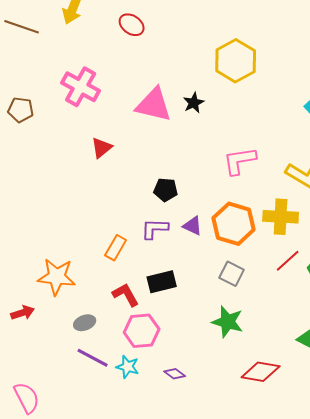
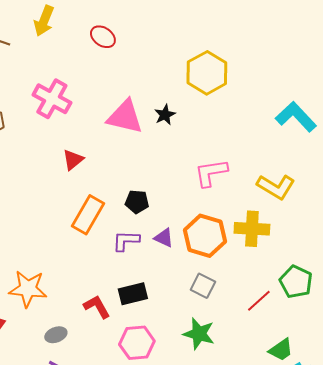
orange rectangle: (116, 248) -> (88, 215), moved, size x1.5
red line: (288, 261) -> (259, 301), moved
pink hexagon: (142, 331) -> (137, 343), moved

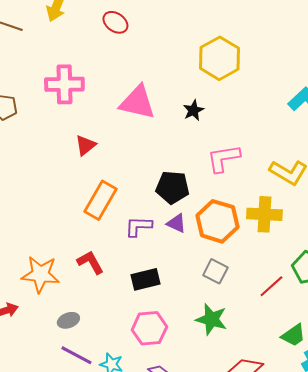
pink cross: (52, 99) -> (64, 84), turned -30
black star: (165, 115) -> (193, 110), moved
black pentagon: (137, 202) -> (172, 187), moved, size x1.4
red L-shape: (97, 307) -> (90, 262), moved

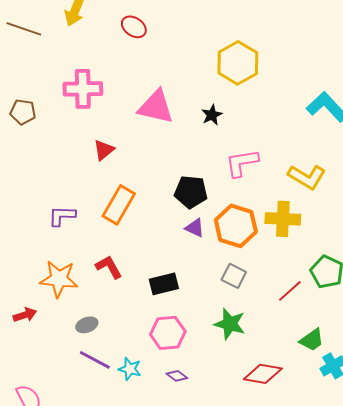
purple L-shape: (138, 226) -> (62, 216), moved

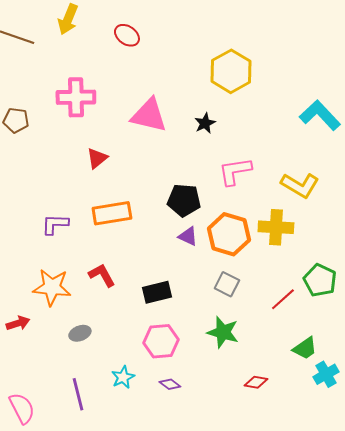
orange rectangle: (119, 205) -> (112, 213), turned 51
purple line: (95, 360) -> (78, 394), moved, turned 48
cyan star: (130, 369) -> (123, 377), turned 30
red diamond: (263, 374) -> (256, 382), size x0.6

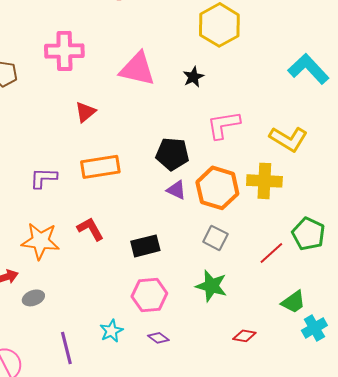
gray ellipse: (80, 333) -> (33, 298), moved

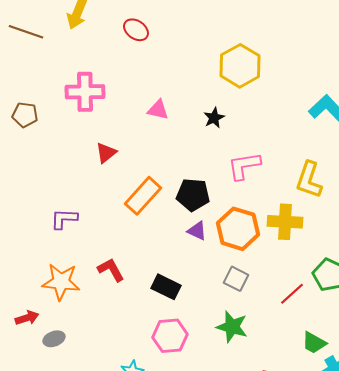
pink triangle: (137, 69) -> (158, 110), size x0.6
yellow L-shape: (288, 139) -> (309, 180), turned 78
orange rectangle: (100, 167) -> (143, 196), moved, turned -39
black rectangle: (145, 246) -> (166, 287), turned 40
green trapezoid: (293, 302) -> (314, 343), turned 64

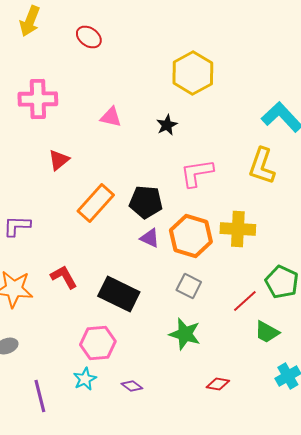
yellow L-shape: (309, 180) -> (262, 166), moved
black rectangle: (166, 287) -> (119, 294), size x1.4
pink hexagon: (170, 336) -> (98, 343), moved
green trapezoid: (314, 343) -> (267, 332), moved

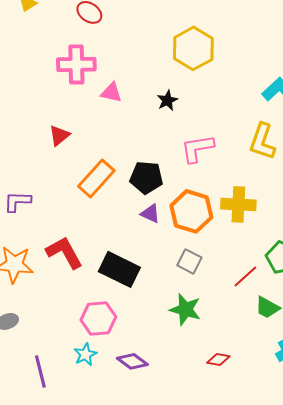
pink cross: (38, 99) -> (76, 64), moved
red L-shape: (64, 277) -> (64, 252), size x1.4
purple diamond: (132, 386) -> (132, 361), size x1.4

